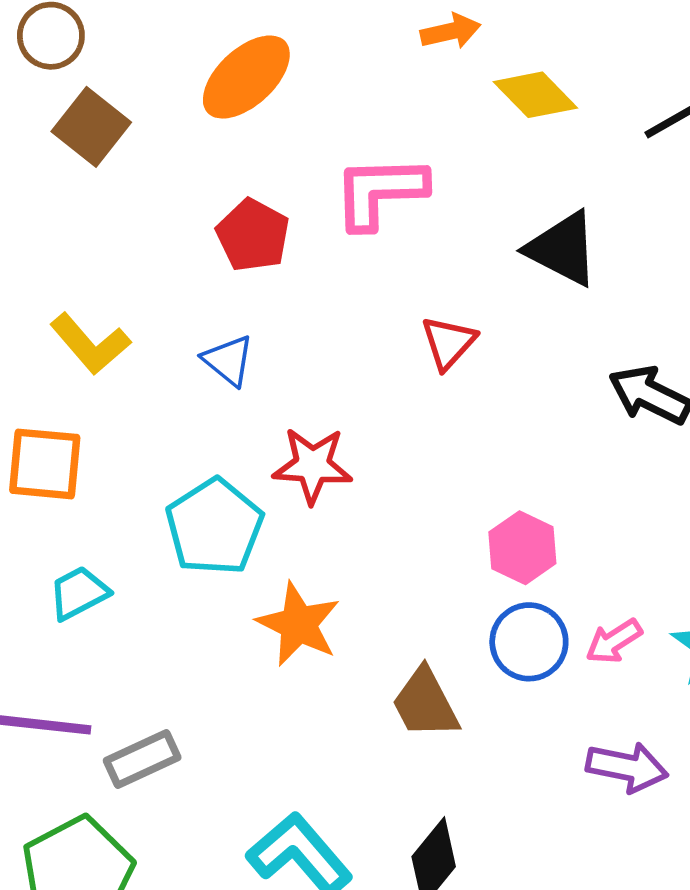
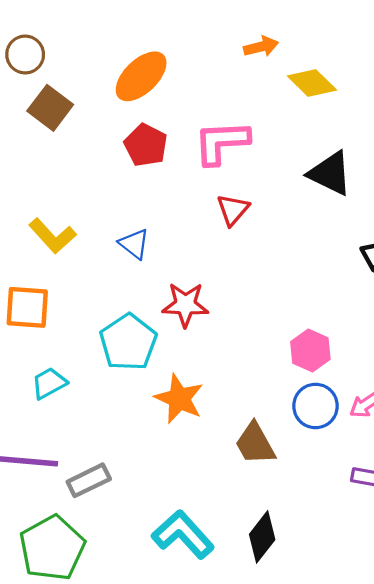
red pentagon: (253, 235) -> (146, 145), moved
red triangle: (448, 343) -> (233, 210), moved

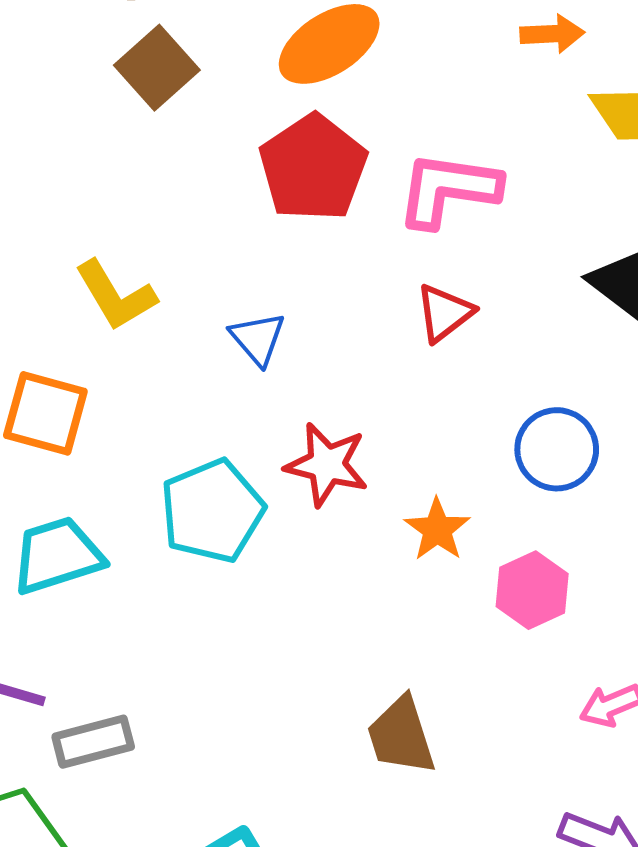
red pentagon: (146, 145) -> (313, 168), size x1.4
cyan trapezoid: (49, 383) -> (57, 555), size x1.4
orange star: (179, 399) -> (437, 529), moved, size x0.7
blue circle: (315, 406) -> (557, 449), moved

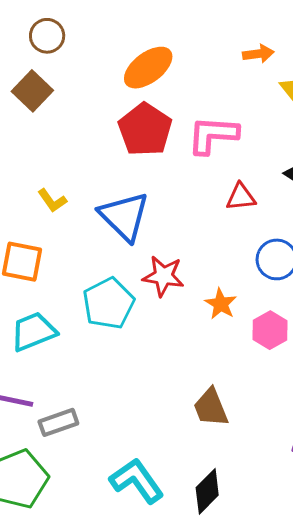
brown square: (157, 68) -> (32, 91), moved
yellow L-shape: (116, 295) -> (52, 200), size x0.7
red triangle: (444, 313) -> (241, 197), moved, turned 36
blue triangle: (258, 339) -> (124, 216), size x1.8

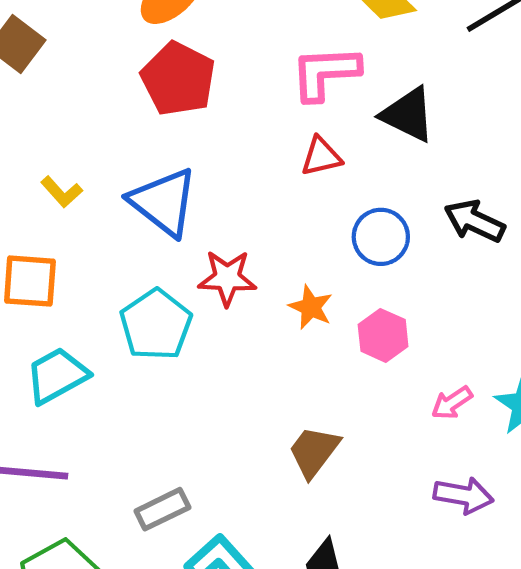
pink L-shape: (213, 135) -> (325, 73), moved
brown trapezoid: (211, 407) -> (314, 452), turned 66
gray rectangle: (58, 422) -> (162, 509), moved

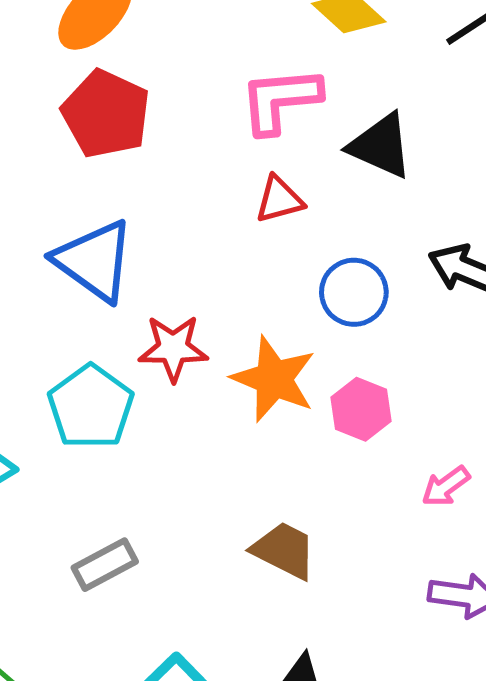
orange star: (311, 307) -> (274, 379), size x1.6
brown trapezoid: (314, 452) -> (284, 550), turned 82
gray rectangle: (162, 509) -> (105, 565), moved

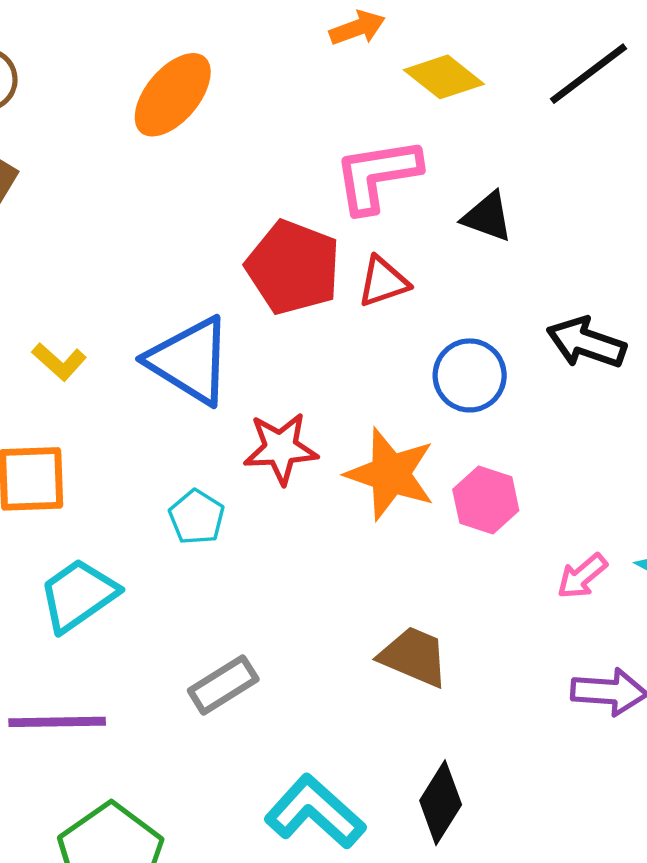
red pentagon: (106, 114) -> (293, 267), moved
black triangle: (381, 146) -> (488, 217), size x0.7
cyan pentagon: (91, 407) -> (197, 517), size x0.6

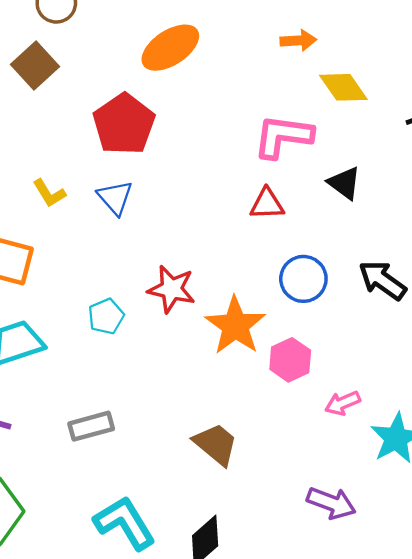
red pentagon: (293, 267) -> (124, 124), moved
blue triangle: (190, 361) -> (115, 197), moved, size x0.6
pink arrow: (582, 576) -> (343, 403), moved

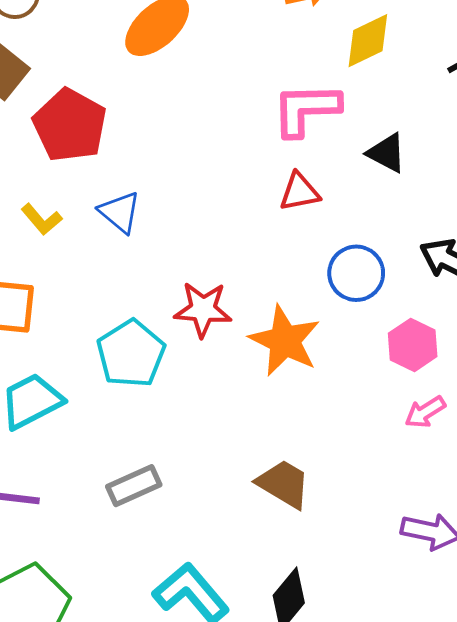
yellow diamond: (343, 87) -> (368, 41), turned -72
red pentagon: (124, 124) -> (70, 125), moved
cyan pentagon: (106, 316) -> (131, 354), size x1.6
pink hexagon: (290, 360) -> (413, 345), moved

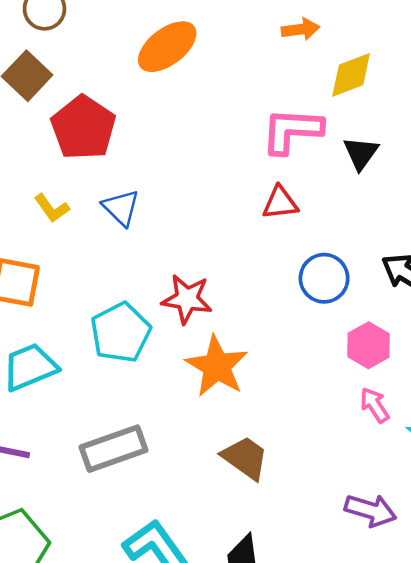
black triangle: (387, 153) -> (361, 153), moved, turned 33
orange star: (285, 341) -> (217, 366), moved
pink arrow: (425, 412) -> (375, 405), turned 84
gray rectangle: (134, 486) -> (113, 449), size x1.4

